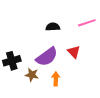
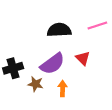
black semicircle: (53, 27) -> (59, 30), size x1.5

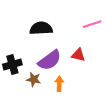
black semicircle: (59, 30) -> (41, 28), moved
red triangle: (83, 58) -> (78, 55), turned -32

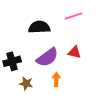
pink line: (92, 24) -> (73, 16), moved
brown star: (34, 79) -> (26, 83), moved

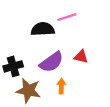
pink line: (73, 16) -> (67, 17), moved
brown star: (26, 83) -> (28, 91), size x1.6

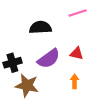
pink line: (67, 17) -> (78, 13), moved
orange arrow: (61, 86) -> (75, 81), moved

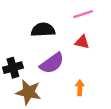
red triangle: (77, 53) -> (82, 42), moved

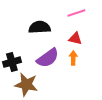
orange arrow: (80, 88) -> (73, 58), moved

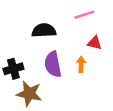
red triangle: (75, 39) -> (95, 43), moved
purple semicircle: (48, 58) -> (53, 64), turned 115

